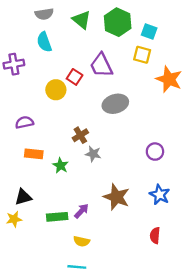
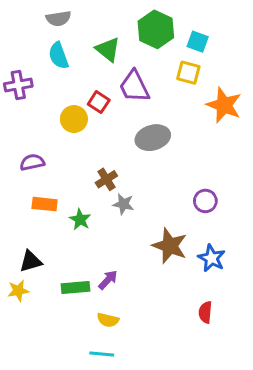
green triangle: (82, 20) -> (108, 49), moved
brown star: (116, 197) -> (170, 246), moved

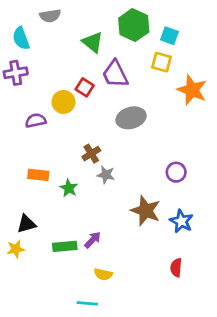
cyan semicircle: (58, 56) -> (21, 38), moved
purple semicircle: (32, 162) -> (36, 120), moved
yellow semicircle: (108, 320) -> (103, 274), moved

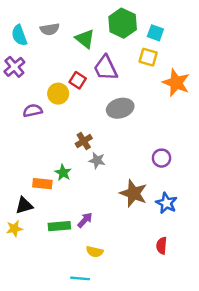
gray semicircle: (50, 16) -> (50, 29), moved
purple cross: (16, 73) -> (14, 67), turned -30
orange rectangle: (38, 175) -> (42, 184), moved

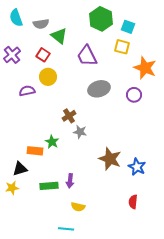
cyan semicircle: (19, 35) -> (16, 18), moved
green triangle: (85, 39) -> (59, 36), moved
red square: (78, 80) -> (43, 55), moved
purple circle: (162, 158) -> (134, 95), moved
purple arrow: (85, 220) -> (70, 181), turned 144

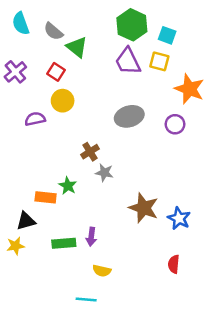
gray semicircle: (41, 24) -> (53, 31), turned 49
purple trapezoid: (87, 56) -> (128, 61), moved

